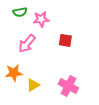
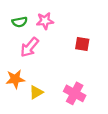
green semicircle: (20, 12) -> (20, 22), moved
red square: (65, 40) -> (82, 44), moved

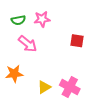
pink arrow: (30, 47) -> (28, 44), turned -90
yellow triangle: (36, 92) -> (44, 87), moved

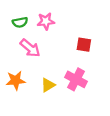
yellow triangle: (44, 87) -> (48, 85), moved
pink cross: (70, 87) -> (76, 79), moved

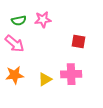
pink arrow: (30, 48) -> (15, 44), moved
pink cross: (76, 79) -> (71, 74), turned -30

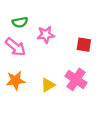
pink star: (43, 20) -> (46, 35), moved
pink cross: (71, 74) -> (76, 79), turned 36

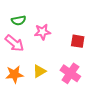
yellow triangle: (48, 85) -> (39, 71), moved

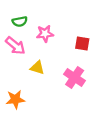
yellow triangle: (39, 71) -> (37, 68), moved, turned 48
orange star: (14, 74) -> (15, 99), moved

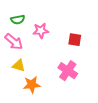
yellow triangle: (37, 68) -> (19, 66), moved
orange star: (15, 99) -> (32, 85), moved

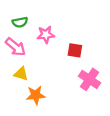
red square: (75, 40) -> (75, 50), moved
pink cross: (68, 71) -> (89, 79), moved

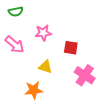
green semicircle: (20, 22) -> (16, 12), moved
yellow triangle: (21, 74) -> (45, 67), moved

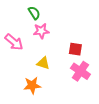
green semicircle: (16, 12) -> (34, 13), moved, turned -112
red square: (71, 48) -> (75, 49), moved

